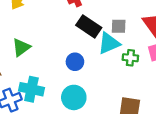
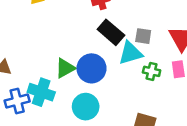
green triangle: (21, 47) -> (65, 68), moved
blue circle: (75, 62) -> (92, 68), size x1.5

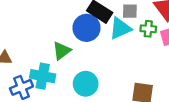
blue circle: (92, 68) -> (87, 28), moved
green cross: (152, 71) -> (148, 29), moved

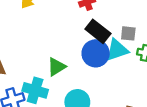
blue circle: (87, 28) -> (96, 53), moved

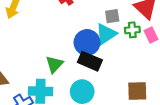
black rectangle: (98, 31) -> (90, 61), moved

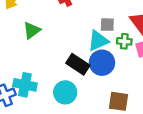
blue circle: (87, 42) -> (102, 63), moved
green triangle: (54, 64) -> (32, 30), moved

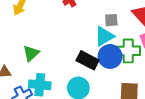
green triangle: (32, 30) -> (31, 53), moved
green cross: (124, 41) -> (128, 51), moved, size x1.6

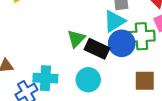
green triangle: (31, 53) -> (76, 39), moved

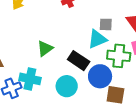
green triangle: (76, 39) -> (45, 48), moved
blue circle: (122, 43) -> (100, 76), moved

